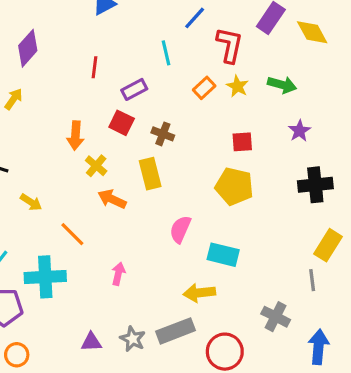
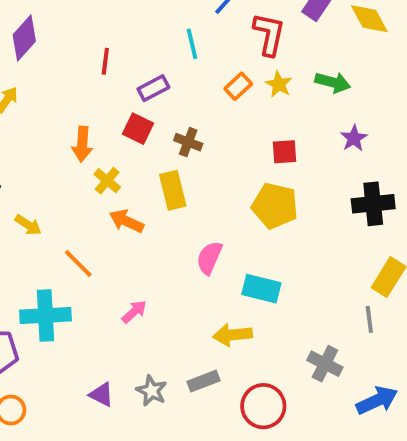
pink arrow: (118, 274) -> (134, 312), turned 35
gray rectangle: (176, 331) -> (204, 381), size x0.7
purple triangle: (91, 342) -> (101, 395), turned 30
blue arrow: (318, 347) -> (377, 400), turned 60

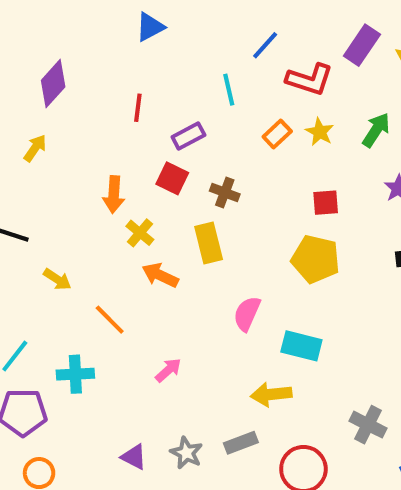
red L-shape: (269, 34) -> (310, 79), turned 96
green arrow: (333, 82) -> (376, 130), turned -72
cyan cross: (46, 316) -> (75, 374), size x0.7

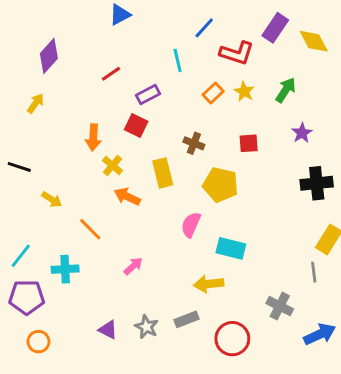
red line: (138, 108) -> (111, 74), turned 48
brown cross: (225, 193) -> (194, 143), moved
yellow pentagon: (316, 259) -> (221, 185), moved

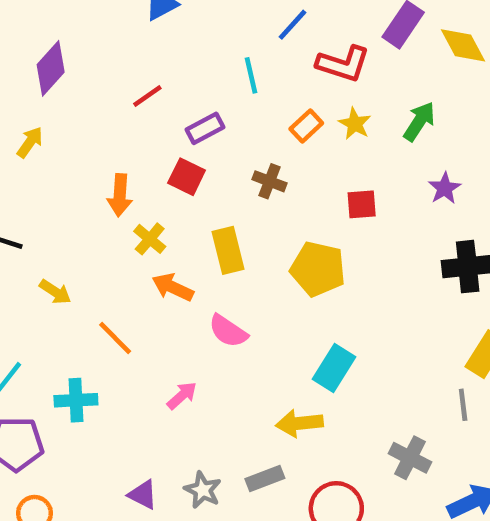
brown cross: (194, 143) -> (269, 181), moved
pink semicircle: (191, 225) -> (228, 331), moved, turned -80
cyan rectangle: (231, 248) -> (334, 368), turned -72

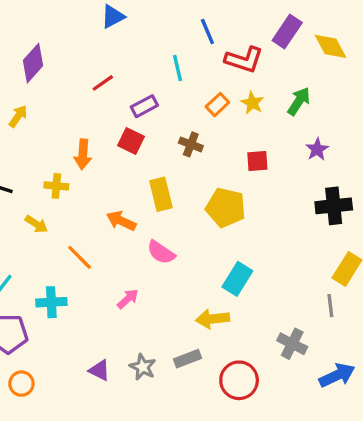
blue line: (293, 25) -> (207, 31), turned -65
yellow cross: (150, 239) -> (56, 186), moved, turned -35

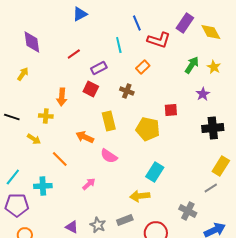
purple diamond: (33, 63) -> (32, 42), turned -50
yellow star: (252, 103) -> (214, 67), moved
red square: (257, 161) -> (171, 110), moved
gray line: (330, 306) -> (211, 188), turned 64

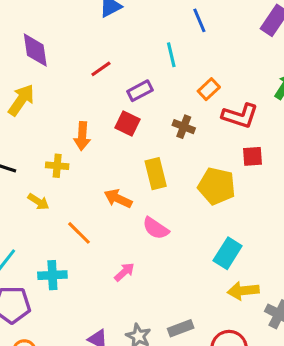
red L-shape: (159, 40) -> (240, 116), moved
yellow arrow: (23, 74) -> (21, 100), size x1.5
yellow arrow: (140, 196) -> (243, 291), moved

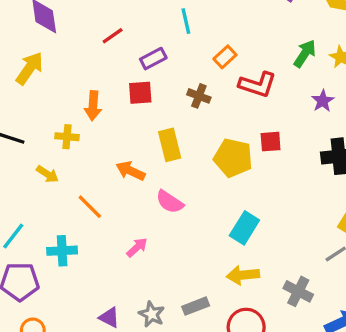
red square: (127, 124) -> (140, 93), turned -30
red square: (253, 156) -> (271, 142), moved
yellow arrow: (243, 291) -> (243, 275), moved

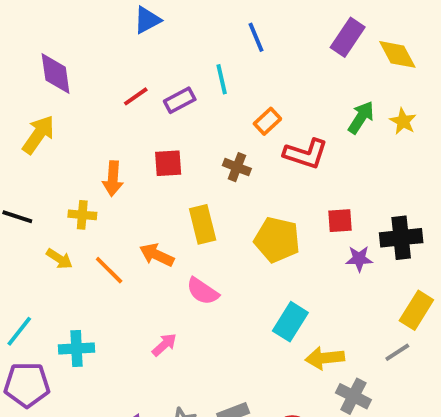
purple rectangle: (153, 59) -> (180, 100), moved
purple star: (323, 101) -> (359, 259), moved, turned 30
red square: (271, 142) -> (340, 221), moved
orange line: (90, 207) -> (109, 270), moved
yellow arrow: (243, 275) -> (325, 358), moved

